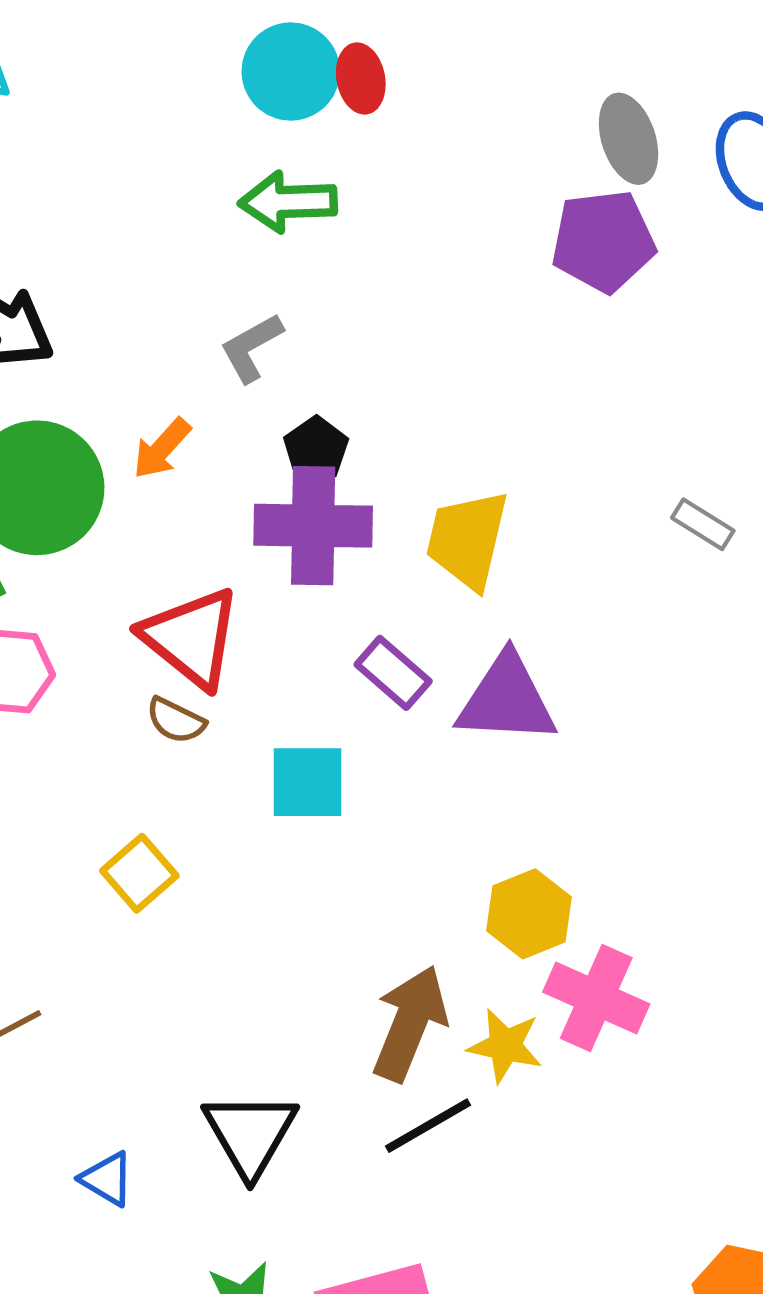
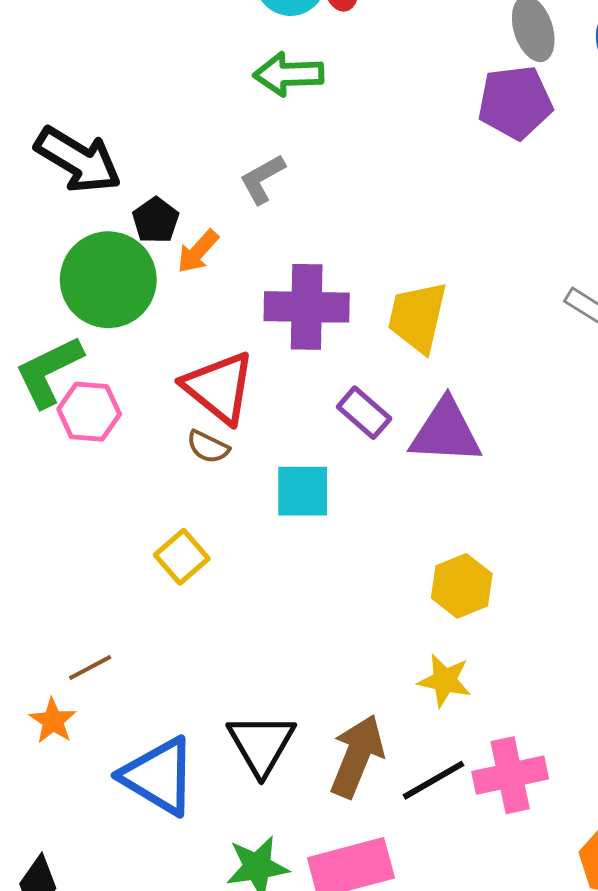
black pentagon: (316, 449) -> (156, 220), moved
pink cross: (596, 998) -> (510, 775), moved, turned -36
brown arrow: (410, 1023) -> (357, 756), moved
black line: (428, 1126) -> (434, 780), moved
blue triangle: (107, 1179) -> (159, 776), size x2.0

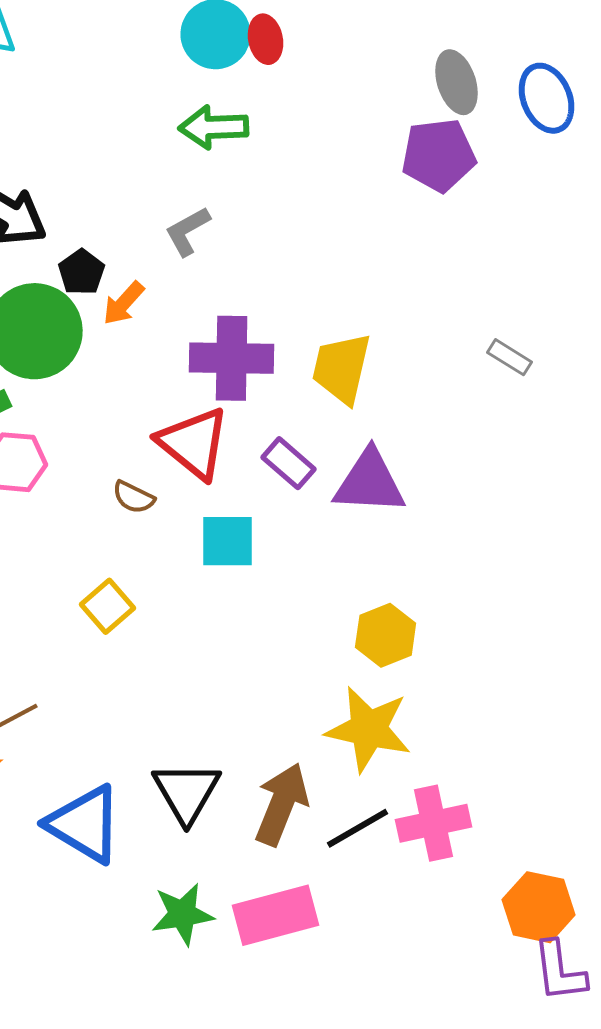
red triangle: (219, 387) -> (194, 443), moved
yellow star: (445, 681) -> (369, 729), size x1.6

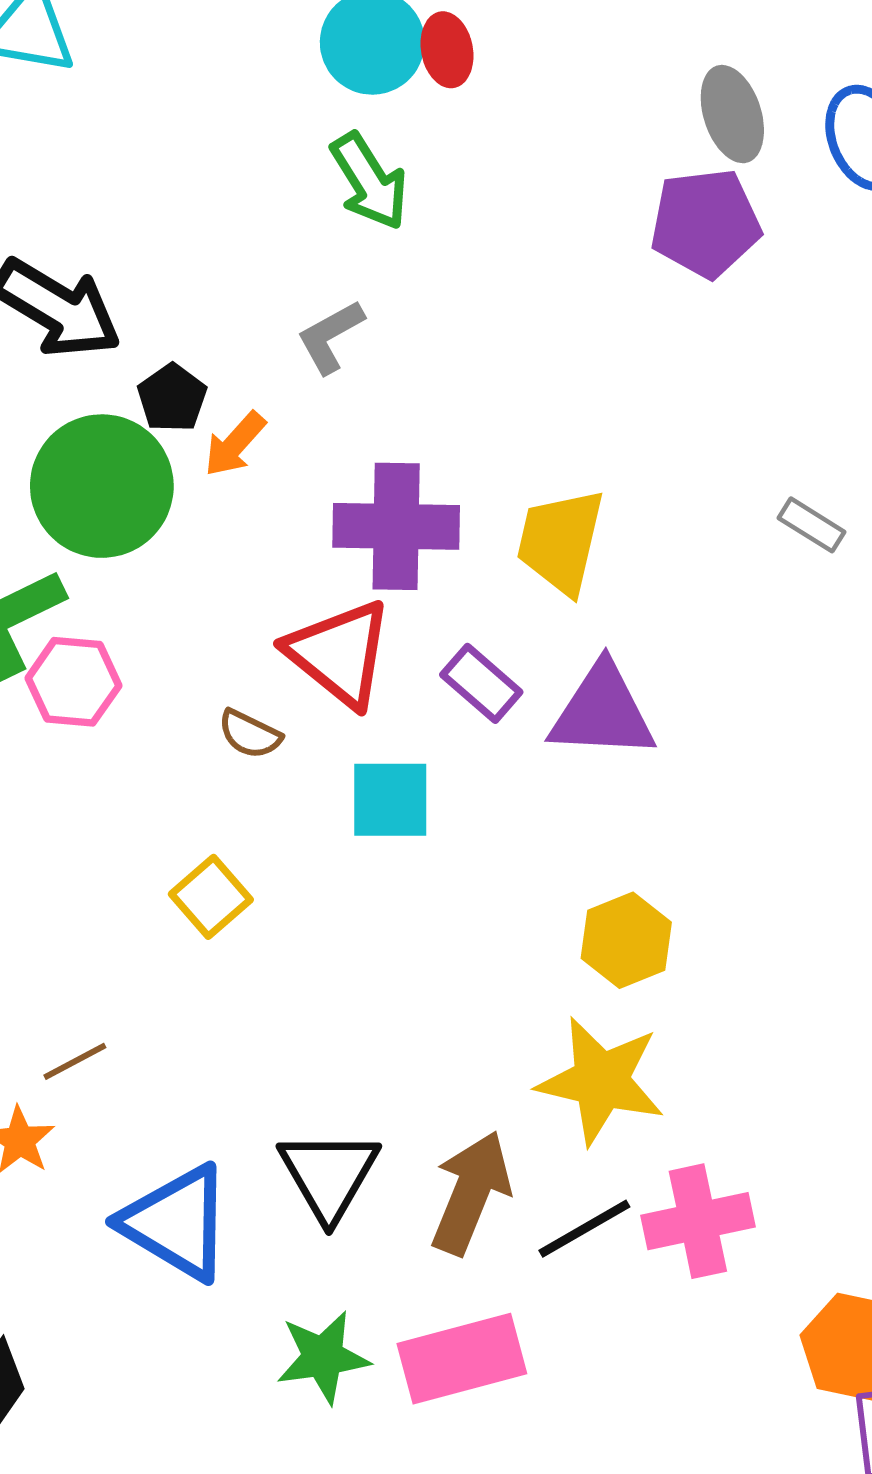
green arrow: (214, 127) -> (369, 181), turned -120

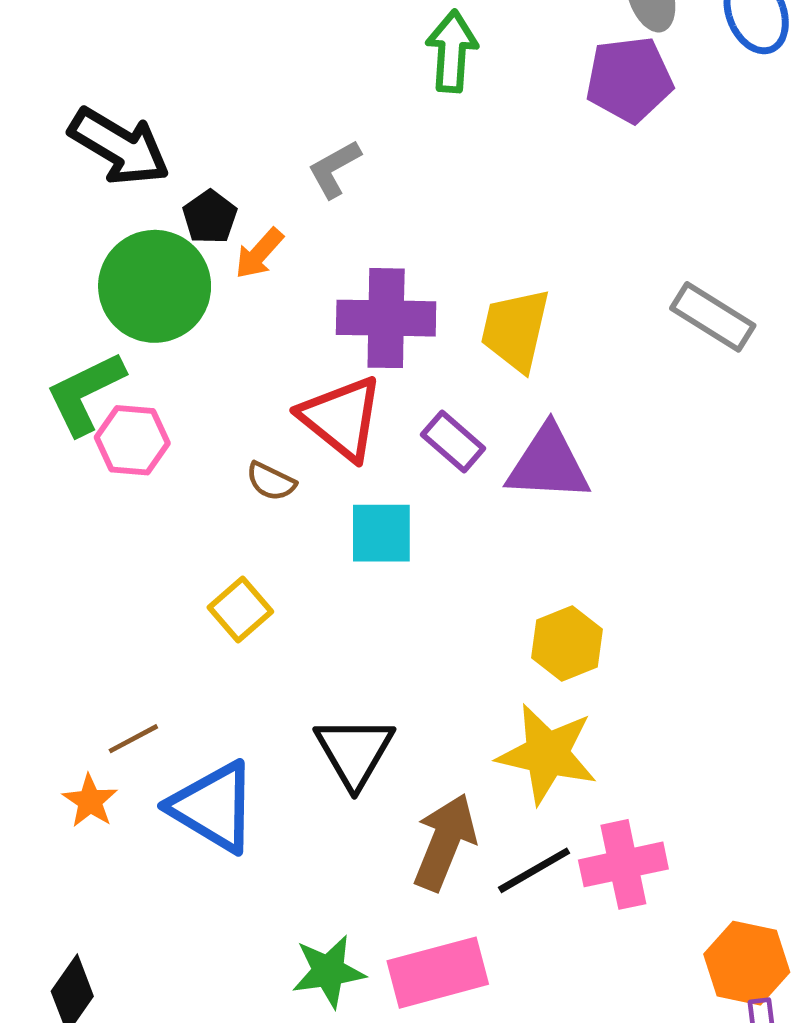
green arrow: (369, 181) -> (452, 51), moved, turned -144
gray rectangle: (812, 525) -> (713, 317), size x1.6
black triangle: (329, 1175) -> (354, 752), moved
blue triangle: (177, 1223) -> (213, 807), moved

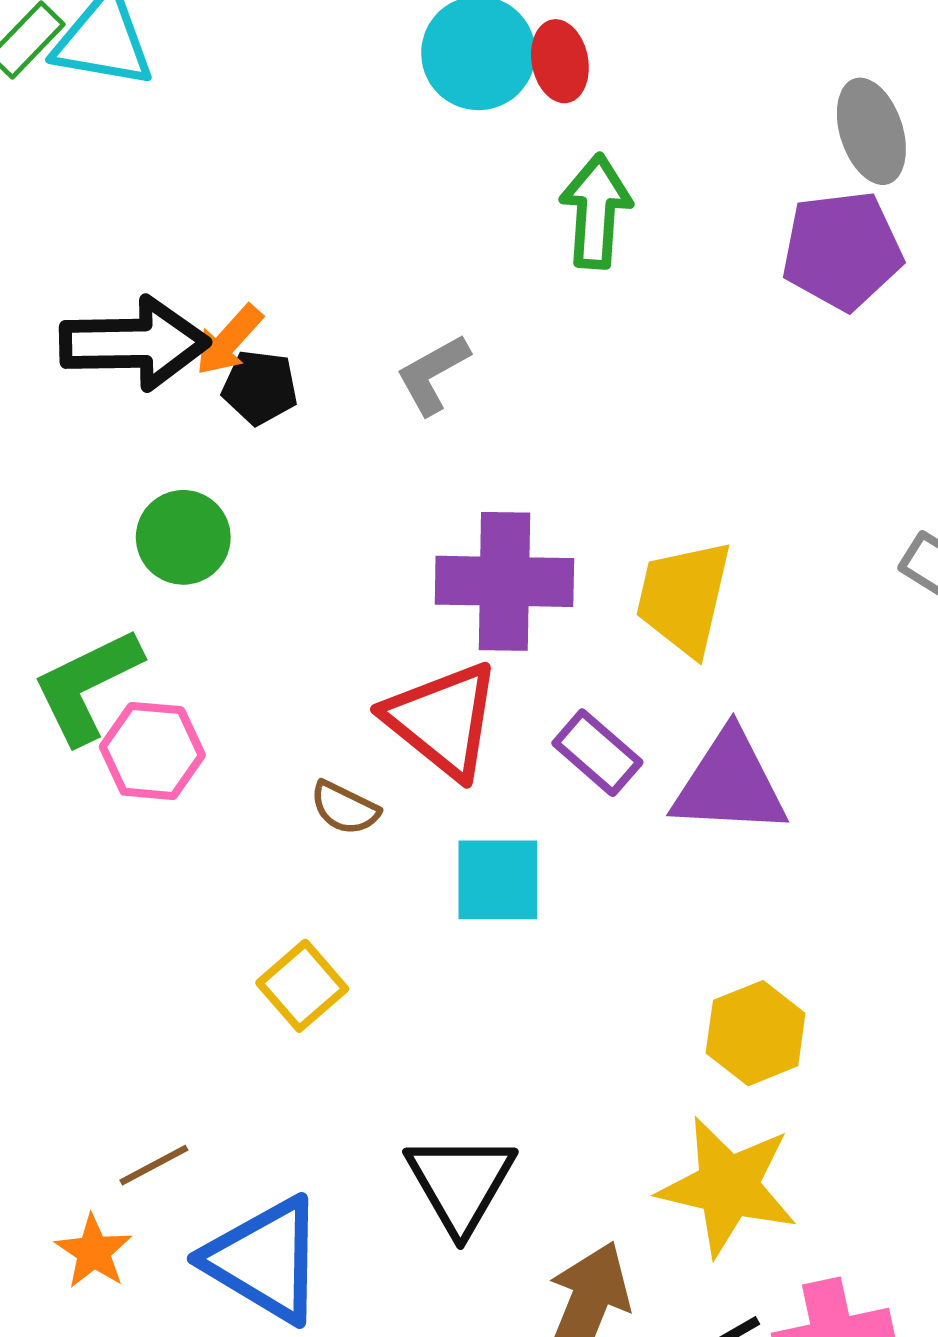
black arrow: (119, 146) -> (134, 343), turned -32
black pentagon: (210, 217) -> (260, 387), moved, turned -30
orange arrow: (259, 253) -> (229, 340), moved
green circle: (155, 286) -> (183, 537), size x0.6

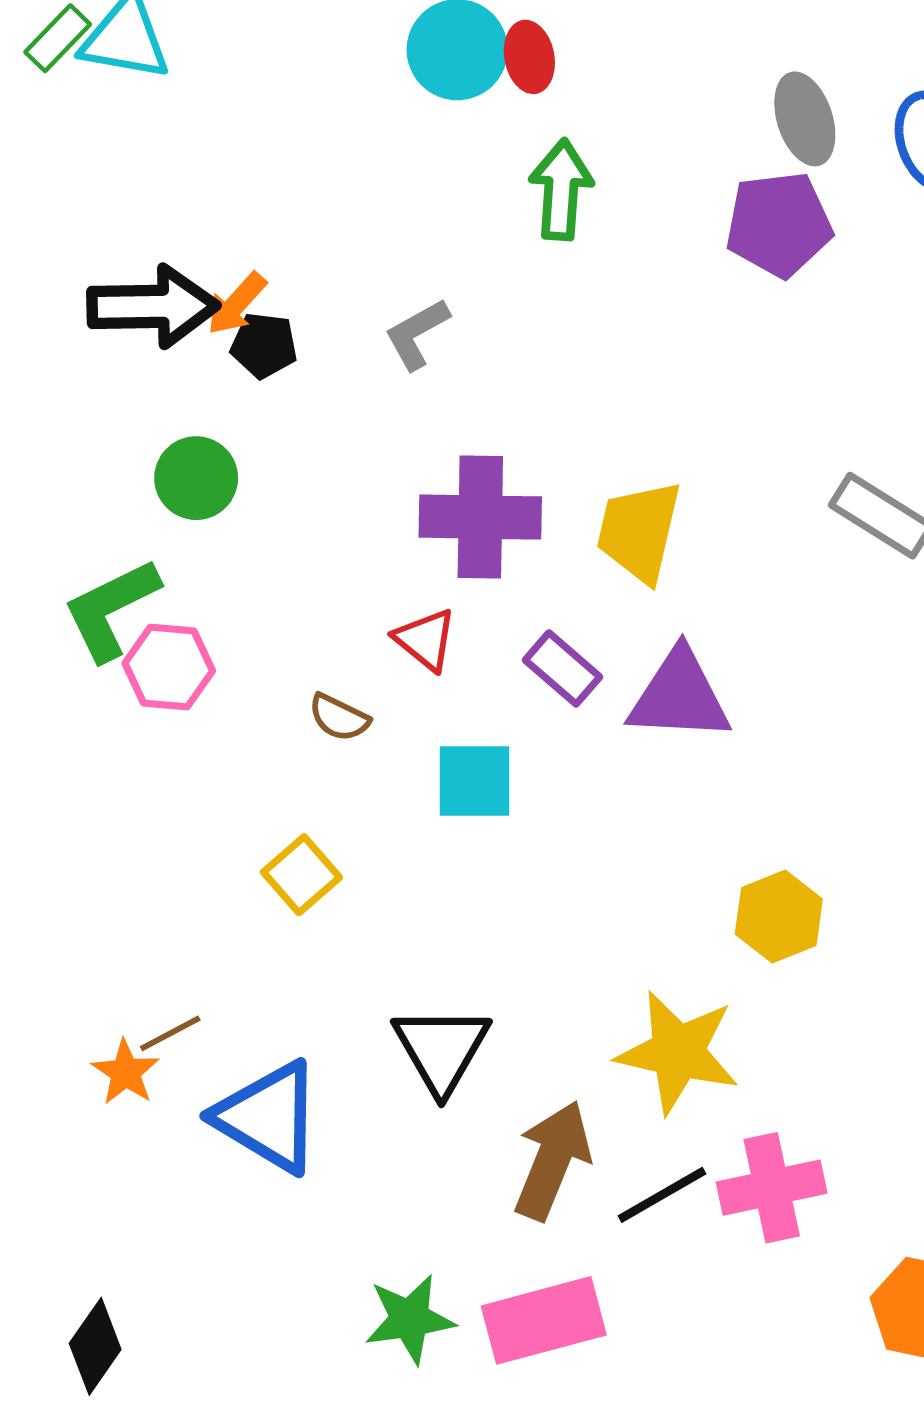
red triangle: (443, 720) -> (425, 640), size x0.6
yellow hexagon: (756, 1033) -> (779, 917), moved
orange star: (94, 1252) -> (125, 1072), moved

